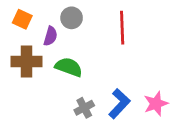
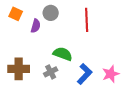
brown cross: (27, 61) -> (19, 69), moved
green semicircle: (69, 67) -> (63, 54), moved
gray cross: (84, 108) -> (51, 72), moved

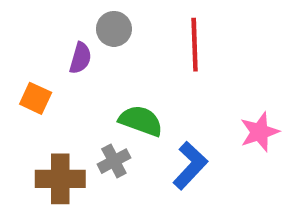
orange square: (16, 14) -> (36, 98), moved
brown cross: (19, 69) -> (60, 179), moved
pink star: (111, 74) -> (259, 132), moved

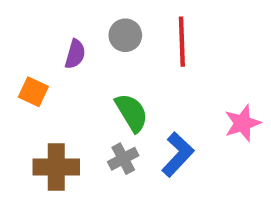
gray circle: (114, 29) -> (125, 35), moved
green semicircle: (141, 121) -> (132, 113), turned 39
gray cross: (114, 161) -> (123, 159), moved

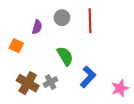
pink star: (242, 123) -> (120, 88), moved
gray cross: (123, 159) -> (51, 82), moved
brown cross: (56, 167) -> (28, 83), turned 30

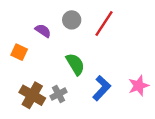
red line: (90, 21) -> (104, 24), turned 35
purple semicircle: (37, 27) -> (43, 31), turned -72
pink star: (120, 88) -> (139, 86), moved

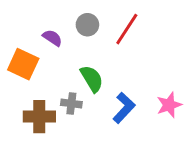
orange square: (19, 52) -> (23, 64), size x1.5
gray cross: (59, 94) -> (71, 103), moved, turned 35
brown cross: (32, 95) -> (39, 117), turned -30

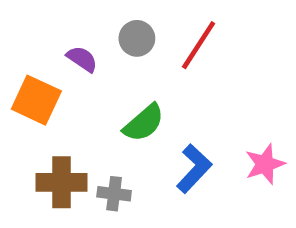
green semicircle: (92, 79) -> (144, 123), turned 80
gray cross: (71, 103) -> (114, 194), moved

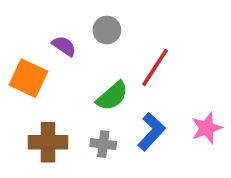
red line: (199, 45) -> (155, 67), moved
gray cross: (114, 194) -> (103, 144), moved

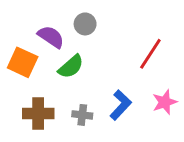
purple semicircle: (64, 46) -> (51, 37), size x1.4
red line: (155, 67) -> (150, 54), moved
green semicircle: (112, 96) -> (71, 67), moved

